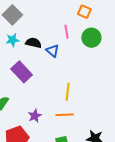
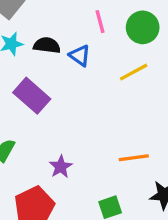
yellow line: (68, 92) -> (134, 72), moved, turned 60
orange line: (65, 115) -> (134, 158), moved

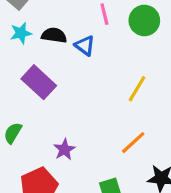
yellow line: (134, 72) -> (137, 89), moved, turned -32
orange line: (134, 158) -> (133, 143), turned -36

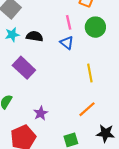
blue triangle: (85, 46) -> (67, 43), moved
yellow line: (137, 89) -> (90, 73), turned -42

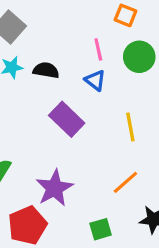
purple rectangle: (24, 68) -> (67, 119), moved
purple star: (41, 113) -> (54, 188), size x1.6

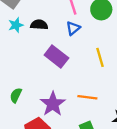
blue triangle: (95, 80) -> (73, 28), turned 48
orange line: (125, 182) -> (87, 97), moved, turned 54

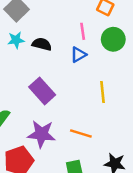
purple rectangle: (56, 57) -> (42, 91), moved
purple star: (53, 104) -> (41, 134), turned 30

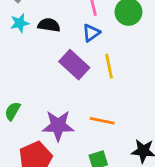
purple rectangle: (42, 91) -> (74, 65), moved
yellow line: (103, 92) -> (109, 66), moved

